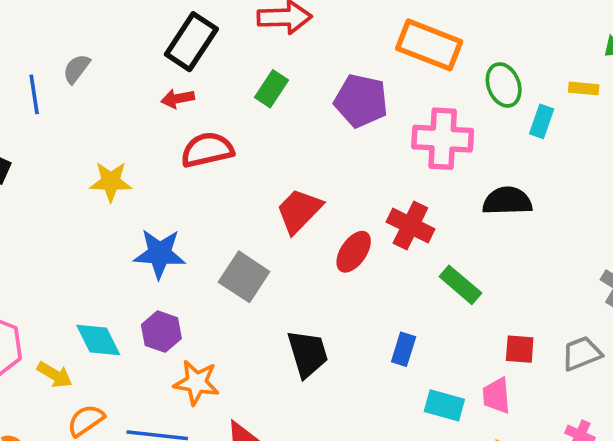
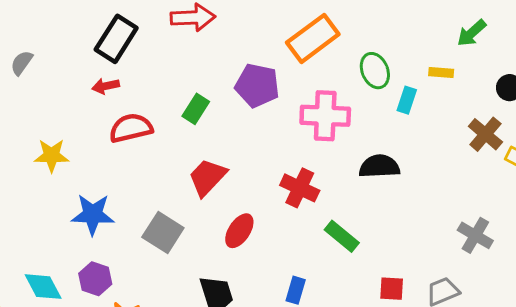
orange rectangle: (429, 45) -> (313, 38), turned -57
green rectangle: (272, 89) -> (196, 109), moved
red ellipse: (354, 252) -> (239, 231), moved

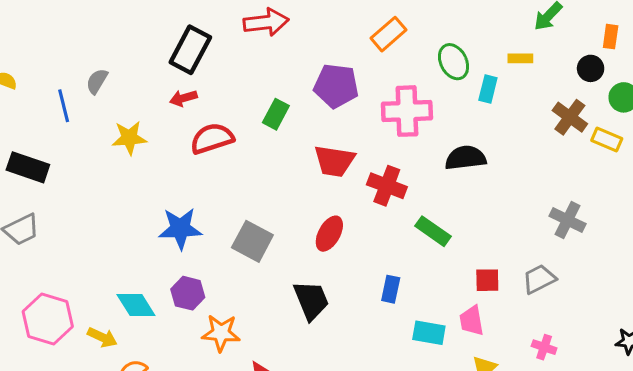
orange rectangle: (313, 38) -> (388, 34), size x0.7
yellow star: (52, 155) -> (129, 138), moved
red trapezoid: (207, 177) -> (334, 161), moved, turned -120

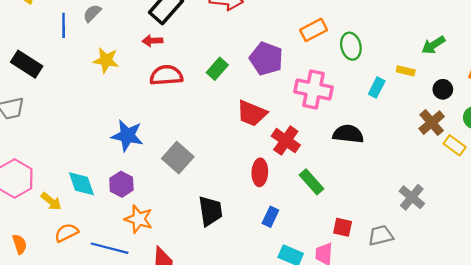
green ellipse: (454, 62) -> (351, 46), moved
black circle: (591, 68) -> (443, 89), moved
red ellipse: (329, 234) -> (260, 172), moved, turned -40

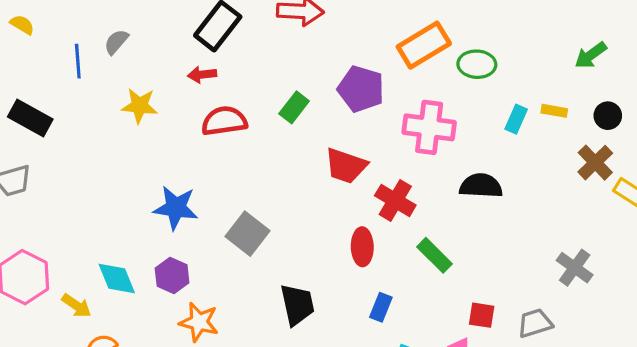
orange rectangle: (314, 30) -> (424, 45), size x1.4
green ellipse: (351, 46) -> (477, 64), turned -70
yellow rectangle: (406, 71) -> (554, 111), moved

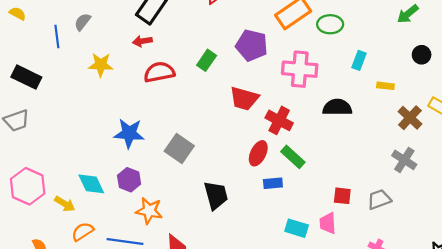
yellow rectangle: (554, 111) -> (385, 86), moved
brown cross: (595, 163) -> (410, 118), moved
red ellipse: (362, 247) -> (258, 153), turned 30
green rectangle: (435, 255) -> (293, 157), moved
blue rectangle: (381, 307) -> (273, 183), moved, turned 66

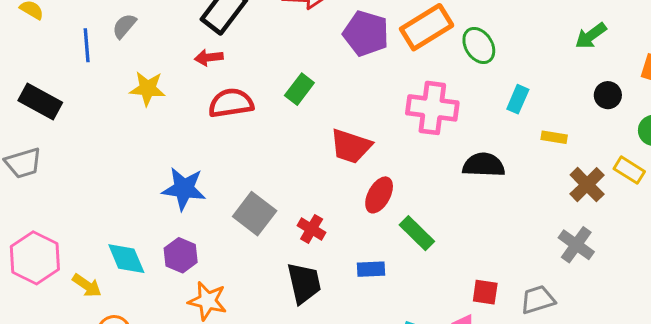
green ellipse: (330, 24) -> (479, 45), turned 55
purple pentagon: (252, 45) -> (366, 33), moved
red cross: (279, 120) -> (312, 229), moved, size x0.7
red ellipse: (258, 153) -> (379, 195), moved
blue rectangle: (273, 183) -> (371, 269), moved

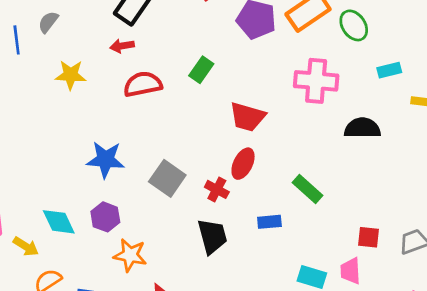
cyan rectangle: (518, 99) -> (389, 70), turned 55
red ellipse: (379, 195) -> (243, 164), moved

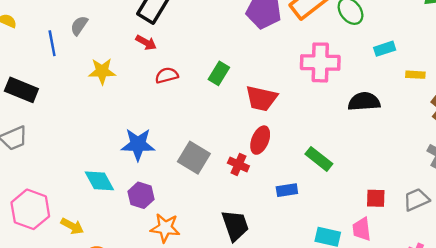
red arrow: (122, 46) -> (146, 43), turned -138
green rectangle: (201, 70) -> (219, 73), moved
red semicircle: (143, 84) -> (167, 75), size x0.7
cyan diamond: (59, 222) -> (99, 181), moved
black trapezoid: (212, 236) -> (235, 225), moved

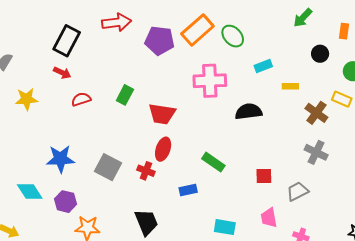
red square: (376, 198) -> (264, 176), moved
pink trapezoid: (362, 229) -> (269, 218), moved

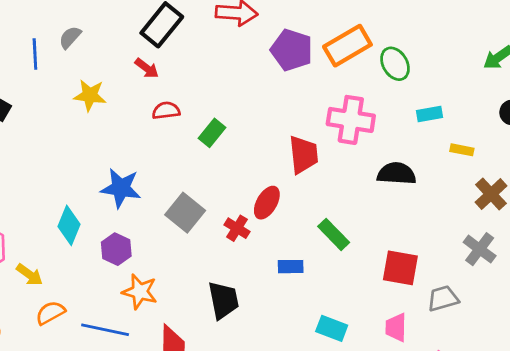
green rectangle: (125, 95) -> (212, 133), moved
red trapezoid: (162, 114) -> (303, 155), moved, turned -116
red square: (264, 176) -> (400, 268), size x1.5
cyan diamond: (30, 192) -> (69, 225), turned 44

